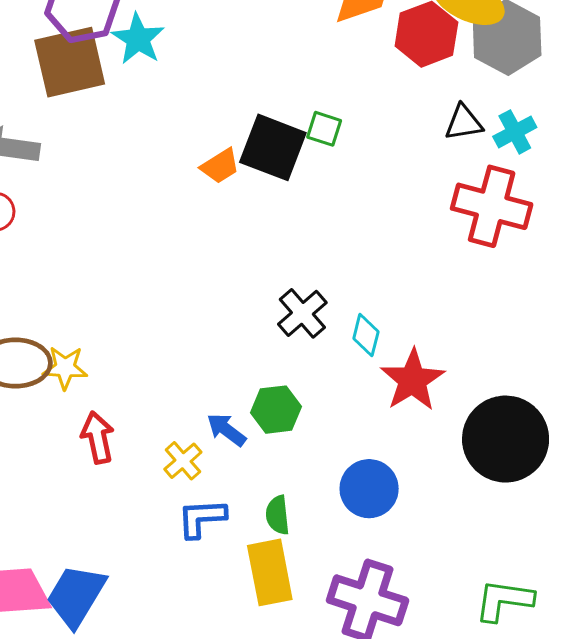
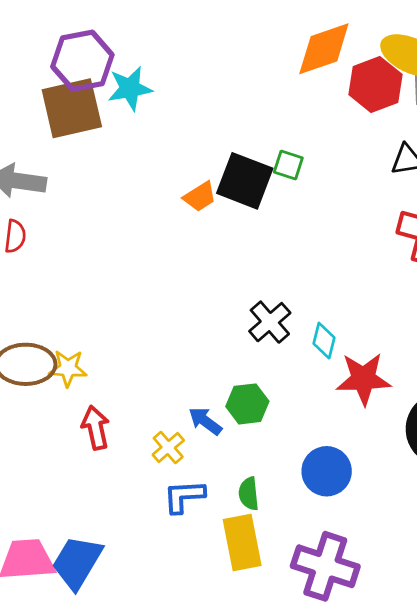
cyan star: (138, 39) -> (130, 88), turned 30
red star: (412, 380) -> (364, 379), turned 30

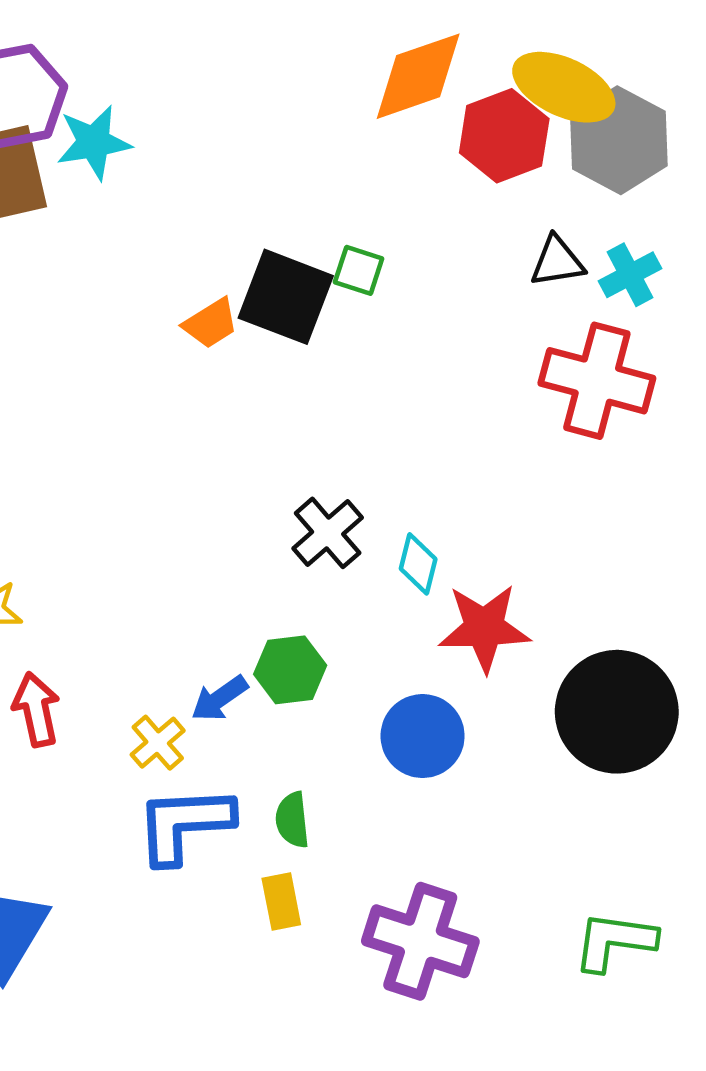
blue arrow: (205, 421) -> (220, 699), turned -72
blue circle: (327, 471) -> (423, 736), moved
blue L-shape: (184, 496) -> (184, 824), size x1.4
yellow rectangle: (242, 543) -> (281, 902), size x0.6

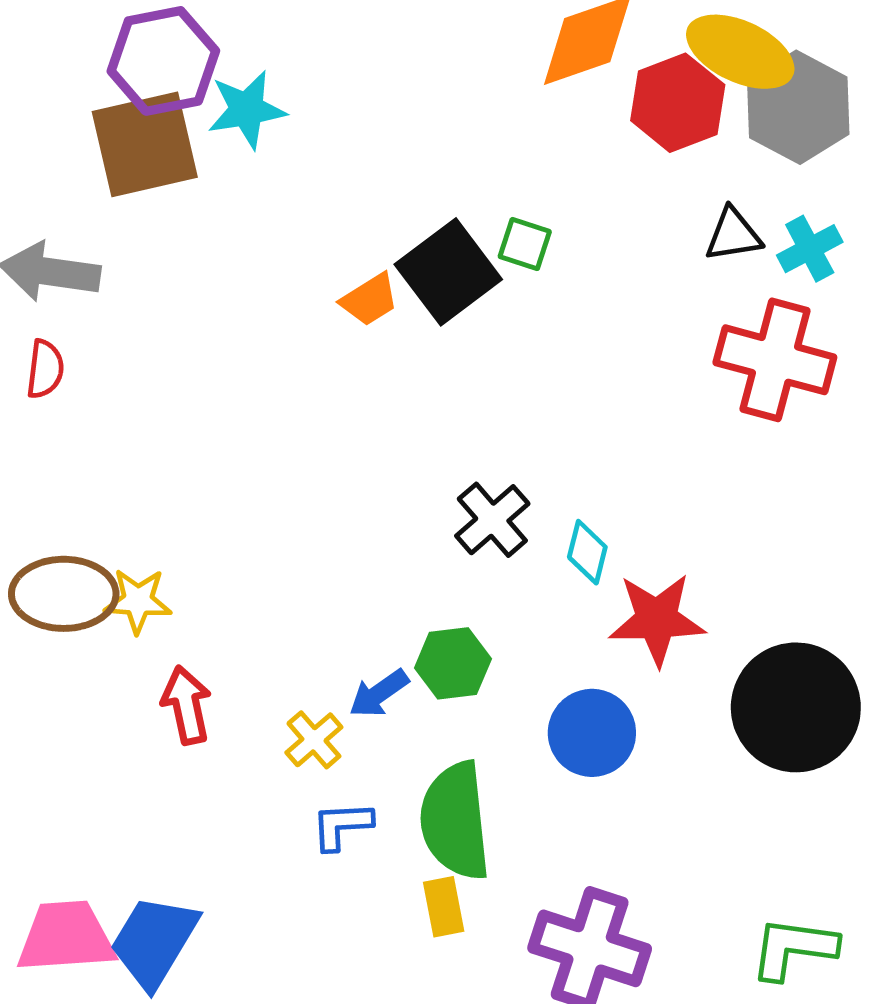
black square: (286, 297) -> (448, 272), turned 32
green semicircle: (292, 820) -> (455, 821), size x2.0
blue L-shape: (184, 824) -> (342, 826), size x0.6

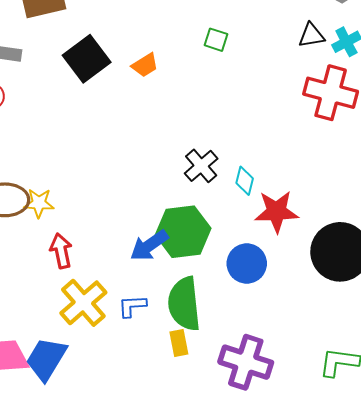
black square: (448, 272) -> (87, 59), moved
green hexagon: (453, 663) -> (183, 232), size x1.6
blue arrow: (379, 693) -> (149, 245), size x1.4
yellow cross: (314, 740) -> (83, 303), moved, size x1.8

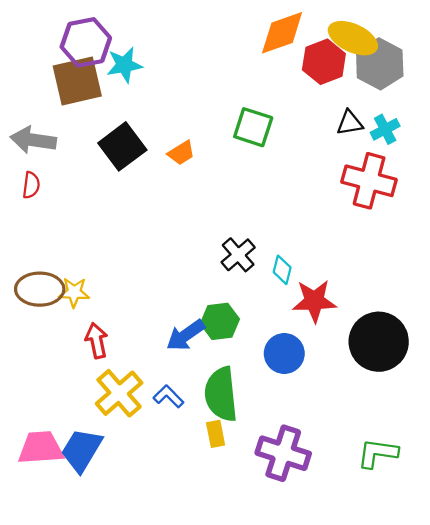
green square: (216, 40) -> (253, 127), size x1.6
green hexagon: (183, 232) -> (220, 321), size x0.7
blue L-shape: (132, 306) -> (168, 396), turned 48

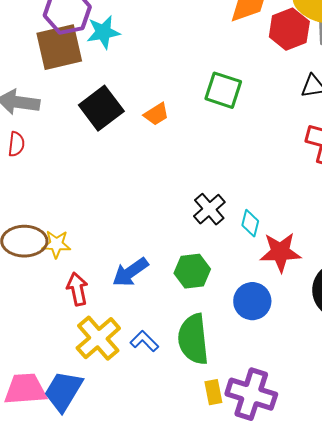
blue arrow: (186, 335) -> (130, 272), moved
yellow rectangle: (216, 434) -> (213, 392), moved

